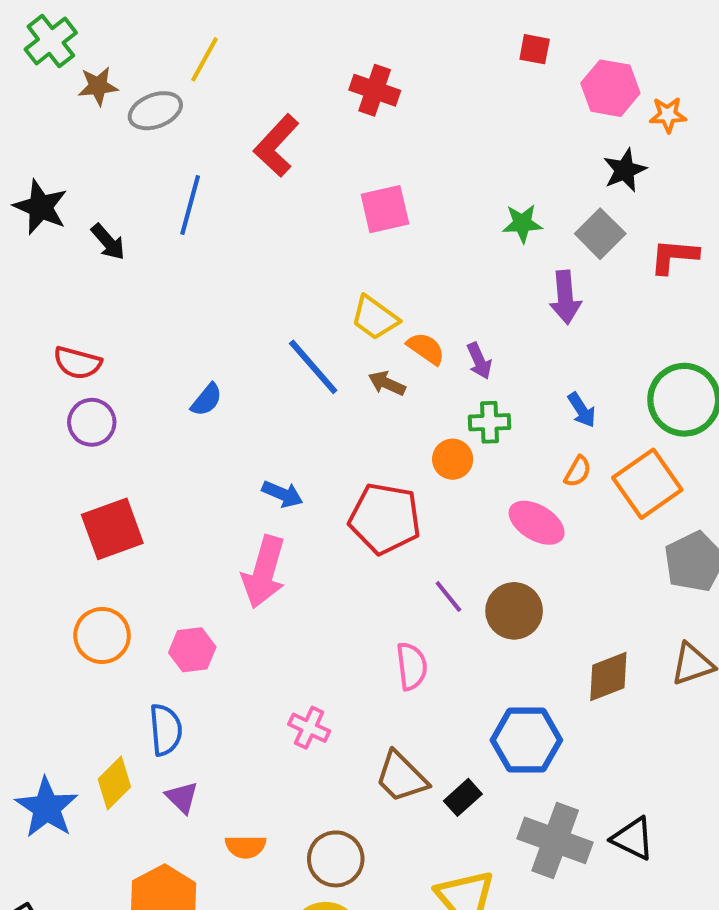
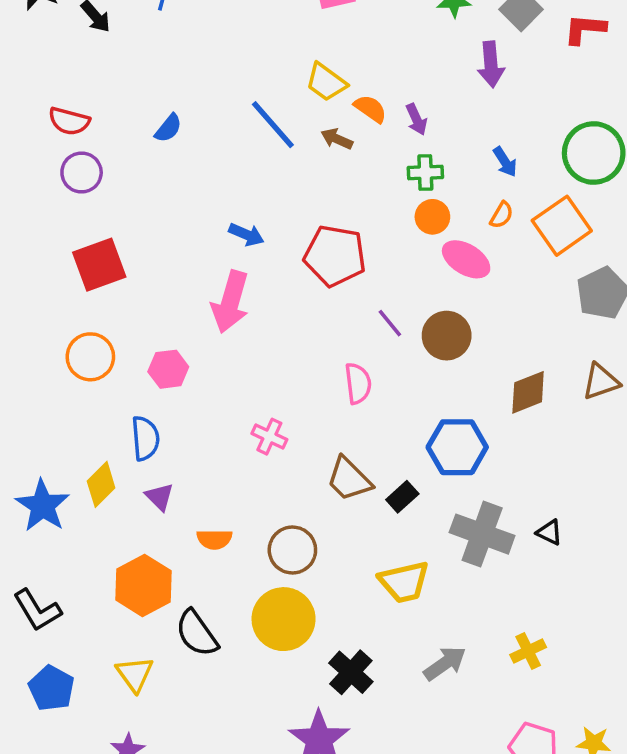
blue semicircle: (207, 400) -> (168, 128), moved
orange circle: (453, 459) -> (432, 217), moved
black triangle: (633, 838) -> (549, 532), size x0.7

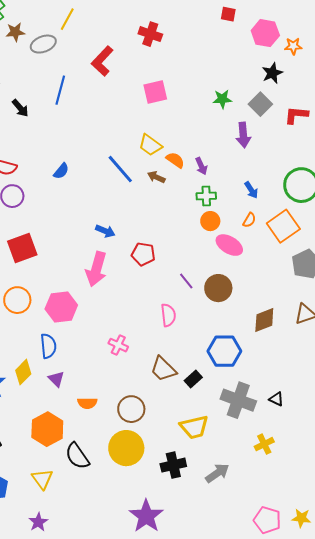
red pentagon: (335, 256) -> (143, 254), moved, size x0.7
pink hexagon: (168, 369) -> (61, 307), size x1.4
yellow cross: (528, 651) -> (264, 444), moved
black cross: (351, 672) -> (173, 465), moved, turned 35

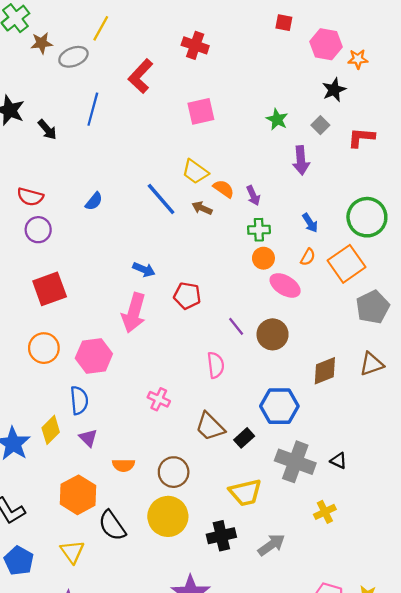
green star: (222, 99) -> (277, 119), turned 30
gray square: (260, 104) -> (320, 125), size x0.7

